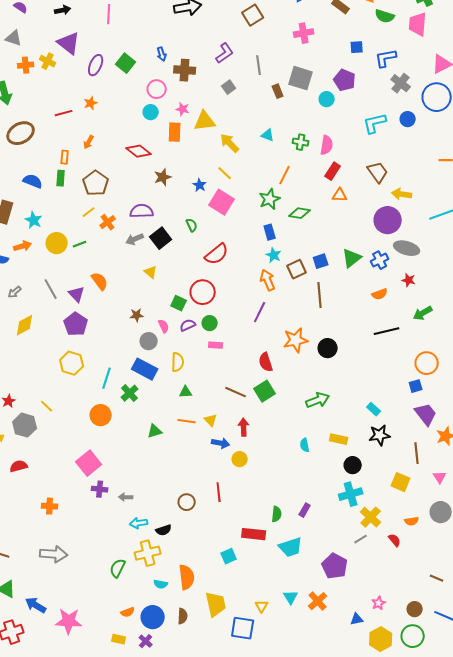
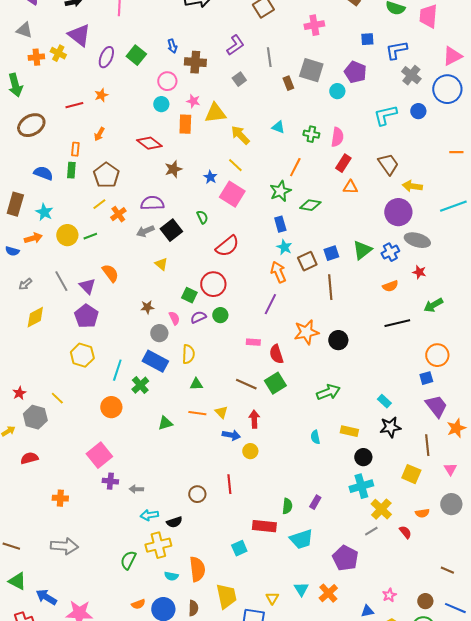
pink rectangle: (216, 345) -> (253, 342), moved

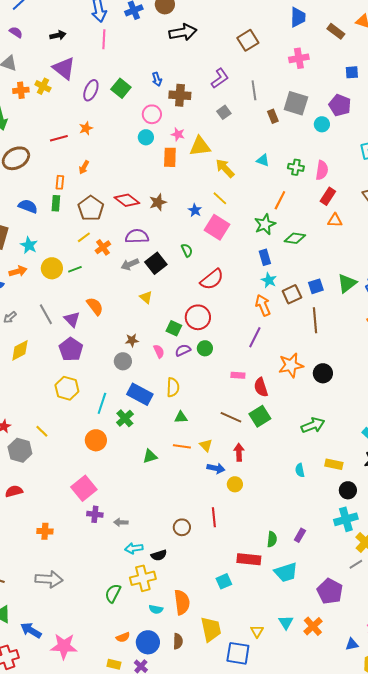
red diamond: (149, 143) -> (127, 200), moved
gray circle: (159, 333) -> (123, 361), moved

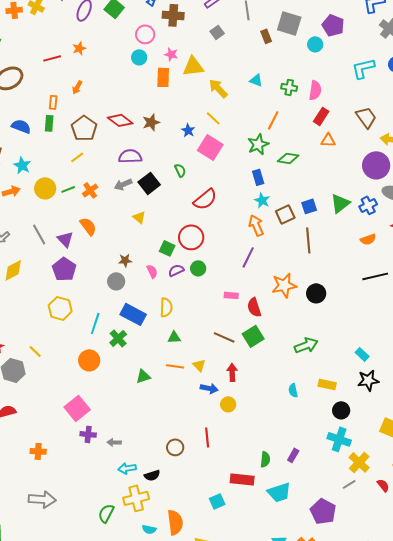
orange cross: (103, 247) -> (90, 190), moved
cyan cross: (346, 519) -> (339, 439), turned 35

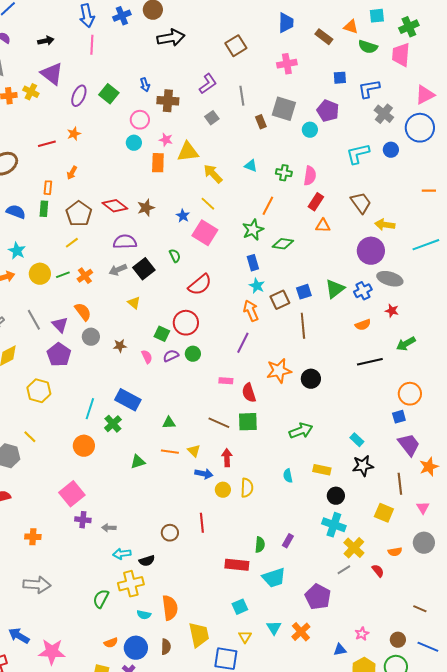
gray circle: (116, 281) -> (91, 337), moved
yellow semicircle: (166, 307) -> (247, 488), moved
yellow hexagon: (60, 308) -> (39, 391), moved
green square: (253, 336) -> (248, 422), turned 30
cyan square: (217, 501) -> (240, 607), moved

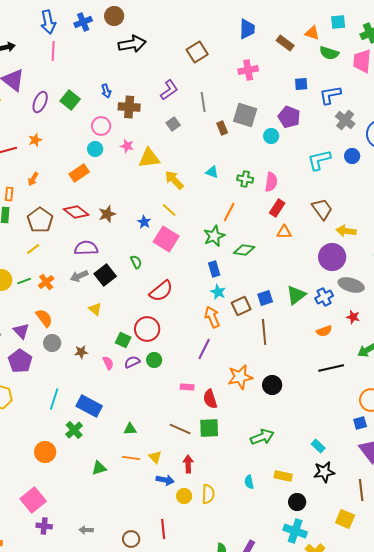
orange rectangle: (158, 163) -> (79, 173), moved, turned 54
cyan line: (90, 409) -> (54, 399), moved
gray arrow: (109, 528) -> (86, 530), moved

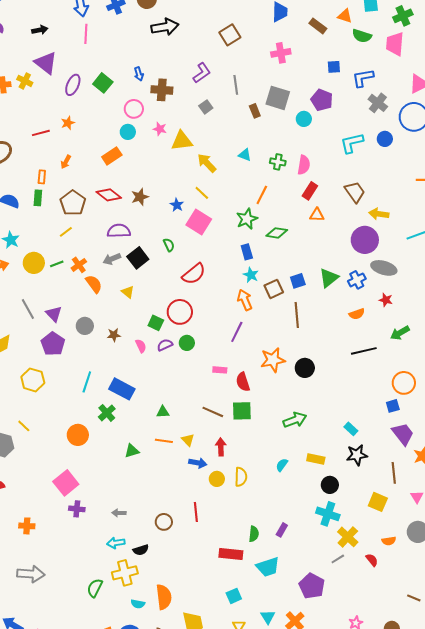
orange semicircle: (44, 318) -> (94, 284), moved
cyan semicircle: (249, 482) -> (282, 465), turned 48

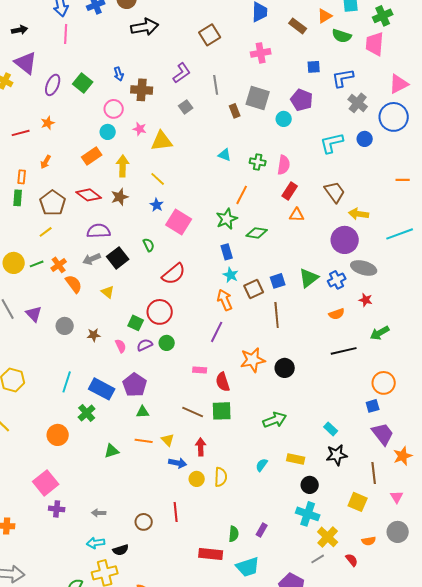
orange triangle: (345, 16) -> (325, 16), turned -49
yellow arrow: (207, 163) -> (123, 166), moved, turned 45
yellow line: (202, 193) -> (158, 179), moved
purple pentagon: (53, 344) -> (135, 385), moved

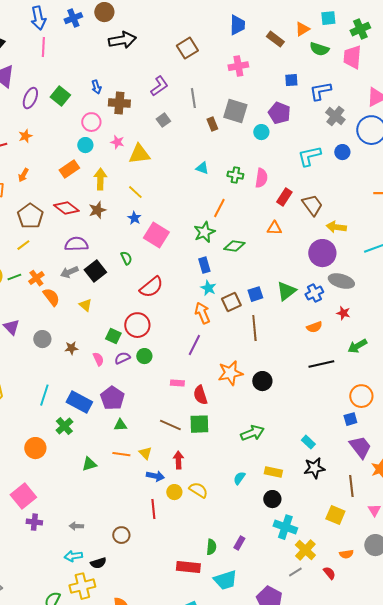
red rectangle: (290, 191) -> (284, 197), moved
yellow semicircle: (221, 477) -> (198, 490), turned -60
black circle: (310, 485) -> (272, 499), moved
red line: (176, 512) -> (153, 509), moved

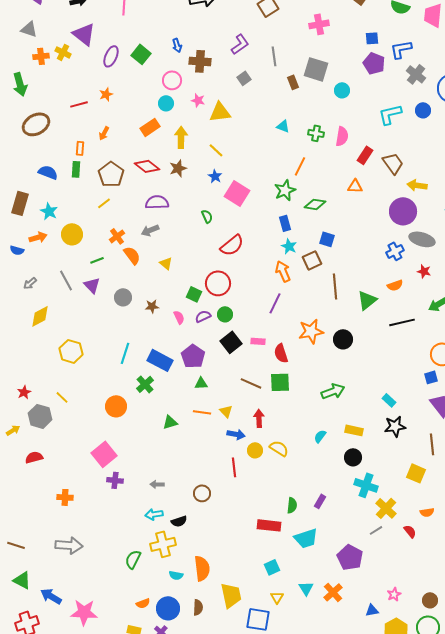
purple pentagon: (279, 113) -> (374, 63), moved
black square: (95, 271) -> (231, 342), moved
green line: (14, 277) -> (97, 260), moved
green triangle: (286, 291) -> (367, 300), moved
blue square: (255, 294) -> (327, 239), moved, turned 35

